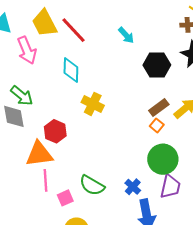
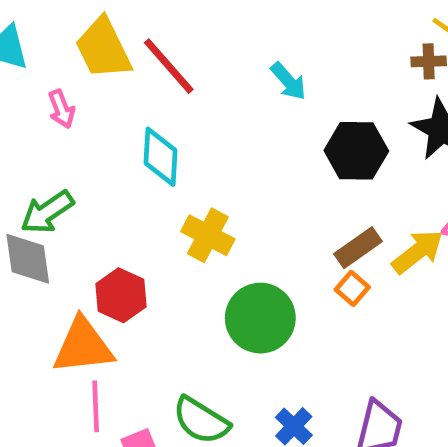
pink arrow: (27, 50) -> (61, 109), size x0.6
green arrow: (22, 96) -> (47, 212), turned 105
green circle: (163, 159) -> (260, 318), moved

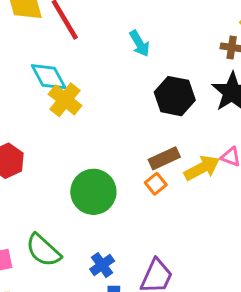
cyan diamond: (160, 157) -> (49, 77), turned -42
yellow cross: (208, 235) -> (65, 100), moved

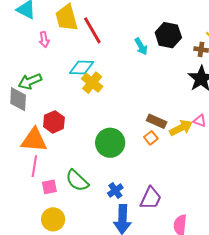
cyan diamond: (49, 77) -> (82, 67), turned -60
black hexagon: (175, 96) -> (168, 35), moved
brown rectangle: (164, 158) -> (157, 121), turned 48

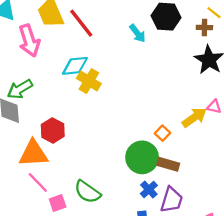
pink arrow: (44, 40) -> (29, 41), size x1.8
brown rectangle: (157, 121) -> (168, 164), moved
green circle: (110, 143) -> (142, 157), moved
pink line: (34, 166) -> (38, 182), turned -45
blue cross: (115, 191) -> (149, 190), moved

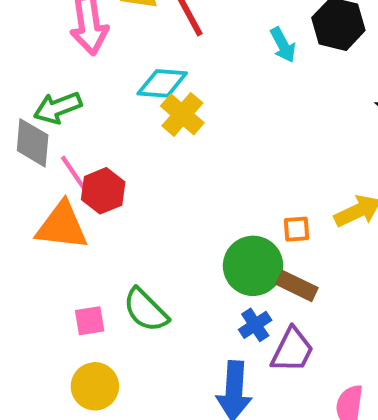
orange square: (162, 133) -> (297, 229), turned 32
pink line: (38, 182) -> (75, 175), moved

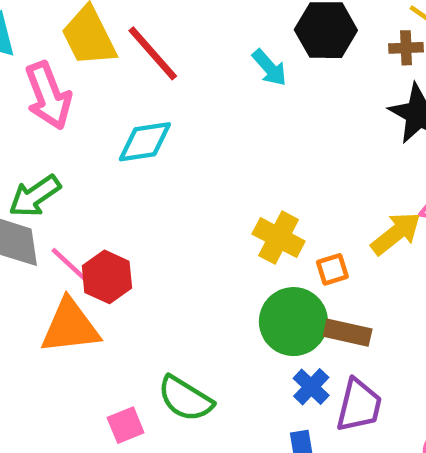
yellow cross: (182, 114) -> (279, 238), moved

